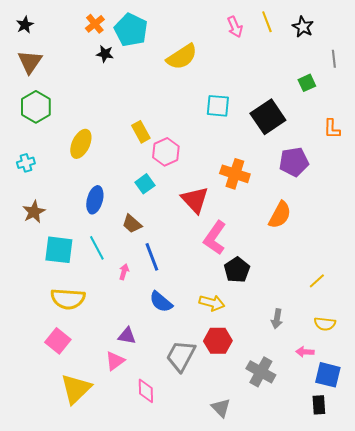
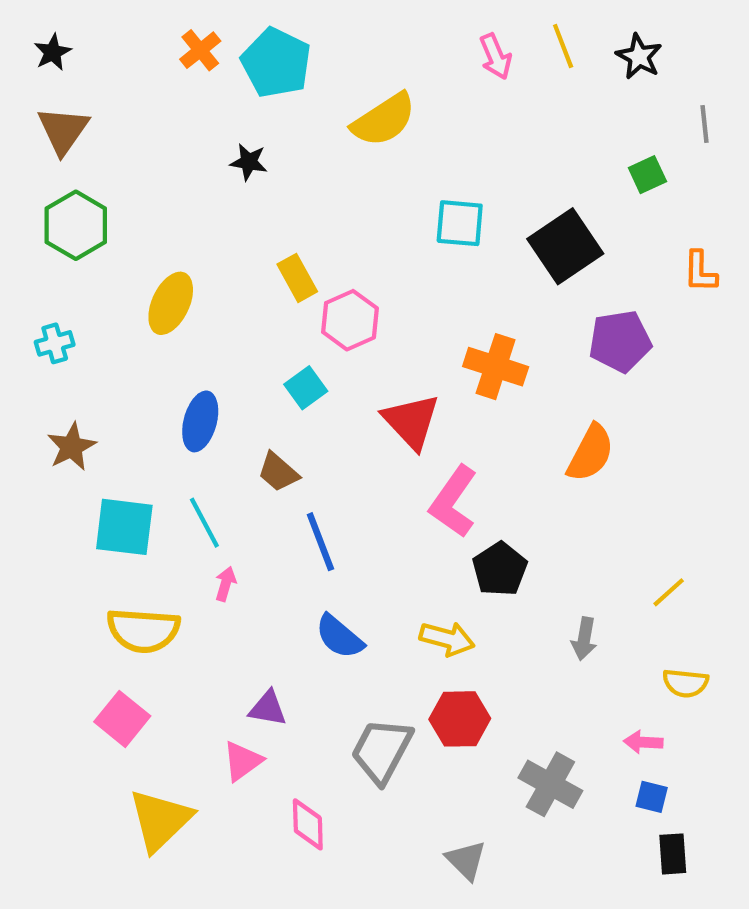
black star: (105, 54) -> (249, 162), moved
pink arrow: (124, 272) -> (226, 584), moved
gray arrow: (277, 319) -> (584, 639), moved
blue square: (328, 375) -> (652, 797), moved, size x0.6

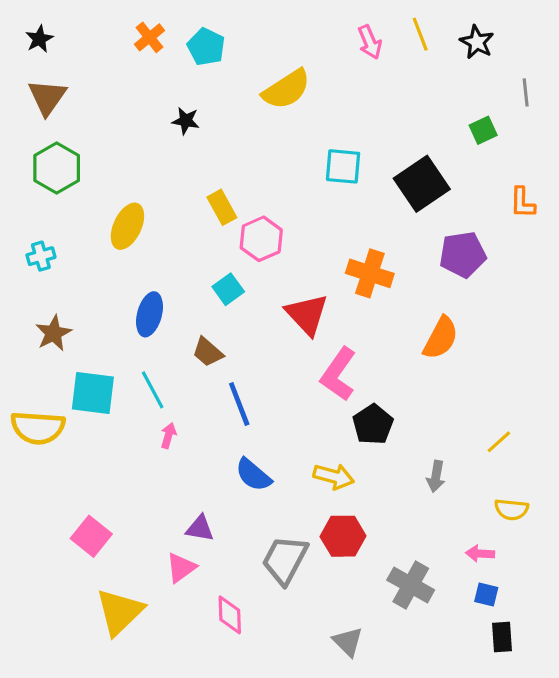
cyan pentagon: (276, 63) -> (206, 47), size x0.7
yellow semicircle: (143, 630) -> (38, 428), moved

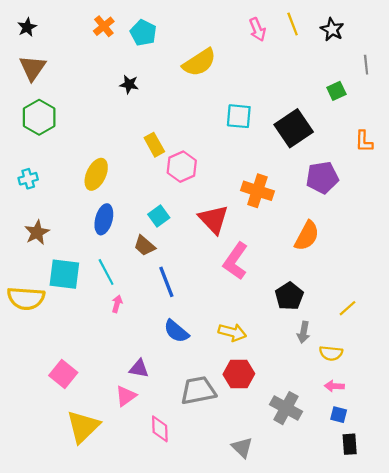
yellow ellipse: (127, 226) -> (96, 174), moved
cyan square: (228, 289) -> (159, 216), moved
black pentagon: (373, 424) -> (289, 296), moved
yellow semicircle: (511, 509) -> (331, 353), moved
gray trapezoid: (285, 560) -> (198, 390), turned 51

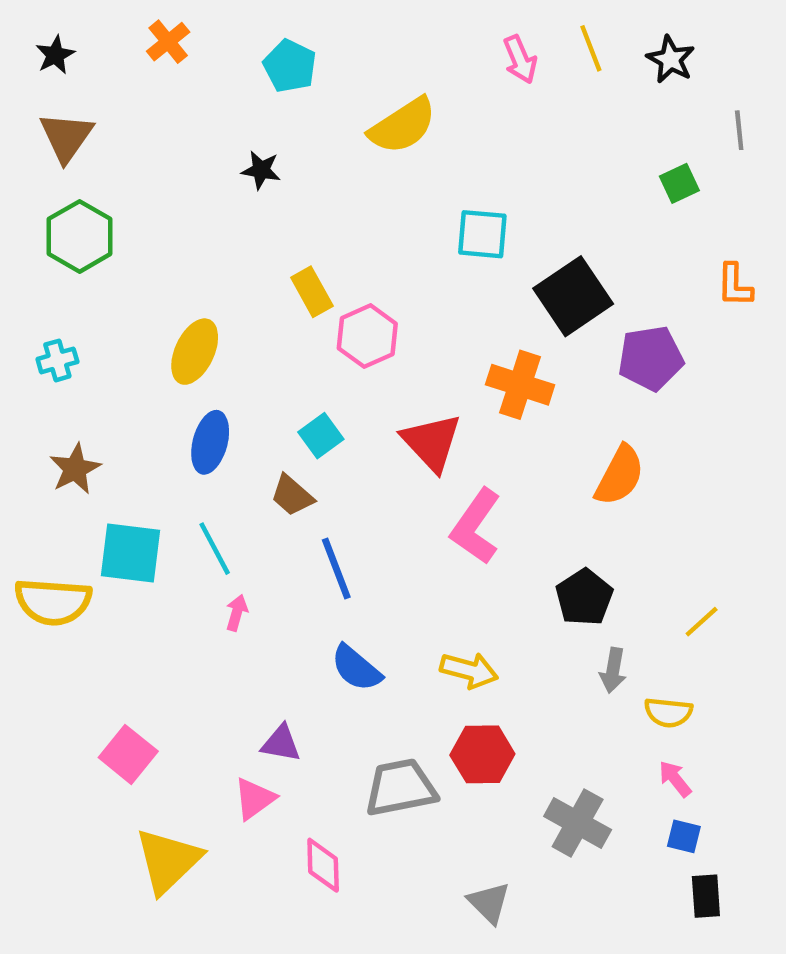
orange cross: (104, 26) -> (168, 42), moved
black square: (294, 128) -> (573, 296), moved
pink arrow: (334, 386) -> (675, 779), turned 48

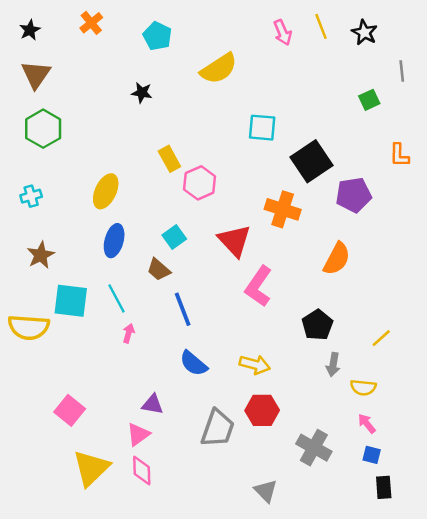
gray trapezoid: (401, 788) -> (218, 428), turned 120
pink diamond: (323, 865) -> (142, 470), moved

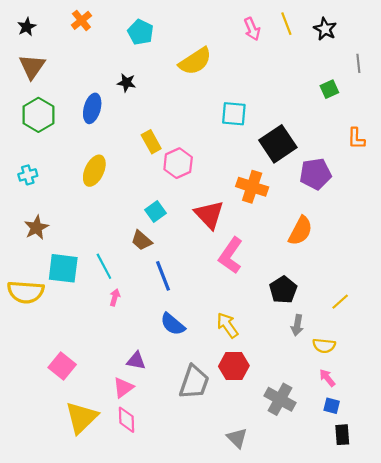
blue ellipse: (114, 241) -> (92, 108), moved
yellow arrow: (255, 365) -> (227, 325), turned -140

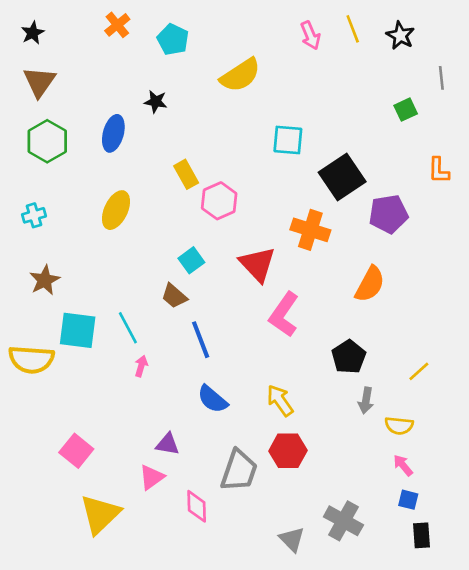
orange cross: (81, 20) -> (117, 25), moved
gray cross: (280, 399) -> (343, 521), moved
pink diamond: (127, 420) -> (197, 506), moved

